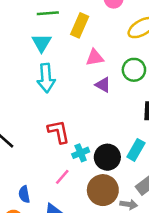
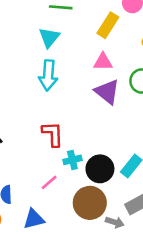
yellow rectangle: (80, 25) -> (108, 25), moved
purple triangle: (103, 85) -> (107, 92), size x1.5

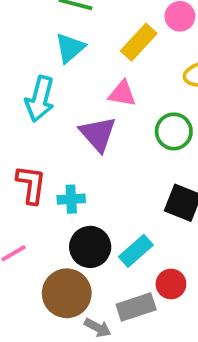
cyan triangle: (49, 37) -> (70, 48), moved
purple triangle: (107, 92) -> (98, 134), moved
cyan cross: (72, 160) -> (71, 199), moved

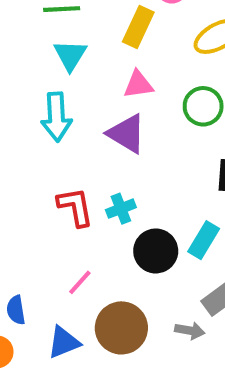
brown circle: (67, 293) -> (121, 328), moved

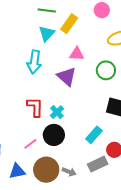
yellow rectangle: (138, 27) -> (69, 24), moved
cyan cross: (121, 209) -> (57, 112), turned -32
black circle: (156, 251) -> (54, 135), moved
gray arrow: (190, 331) -> (69, 172), moved

